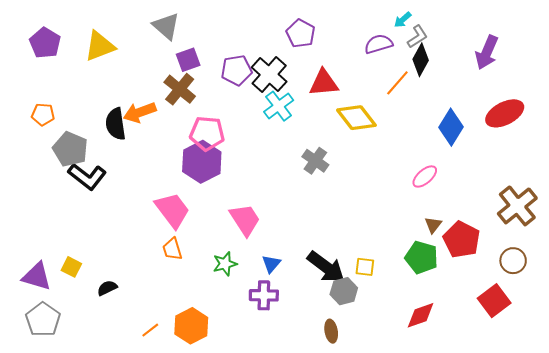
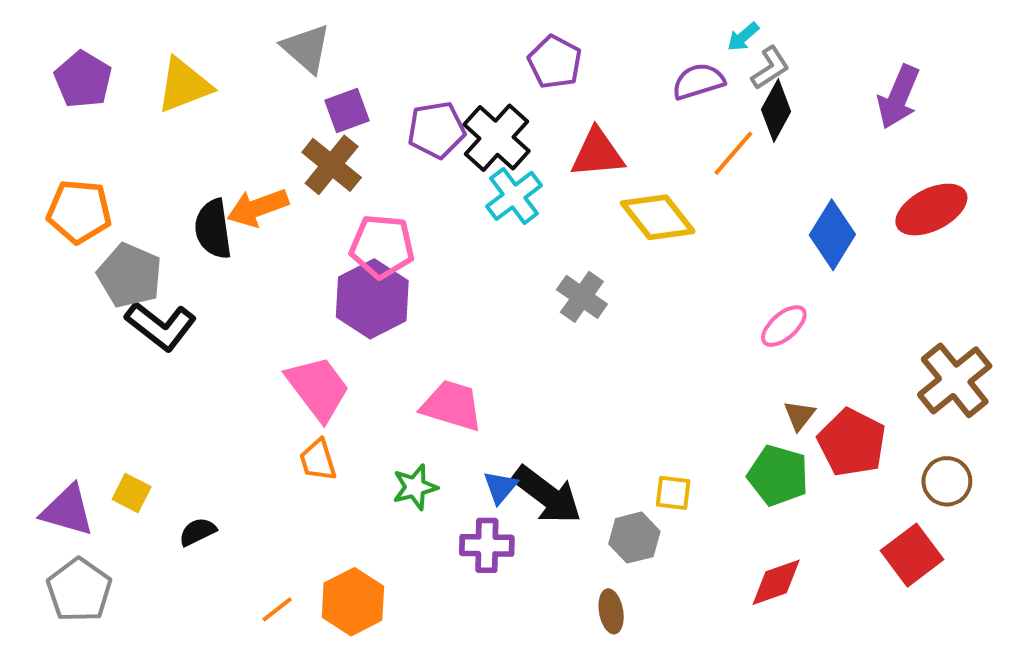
orange pentagon: (43, 114) -> (79, 211), size x1.5
pink trapezoid: (245, 220) -> (452, 406), turned -40
black arrow: (326, 267) -> (547, 495), moved

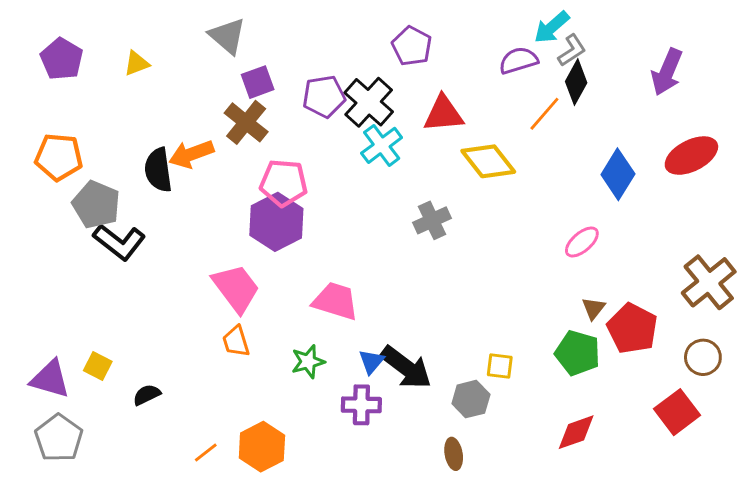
cyan arrow: (743, 37) -> (552, 27), size x1.5
yellow triangle: (184, 85) -> (137, 63), size x0.6
gray cross: (582, 297) -> (432, 220), turned 30

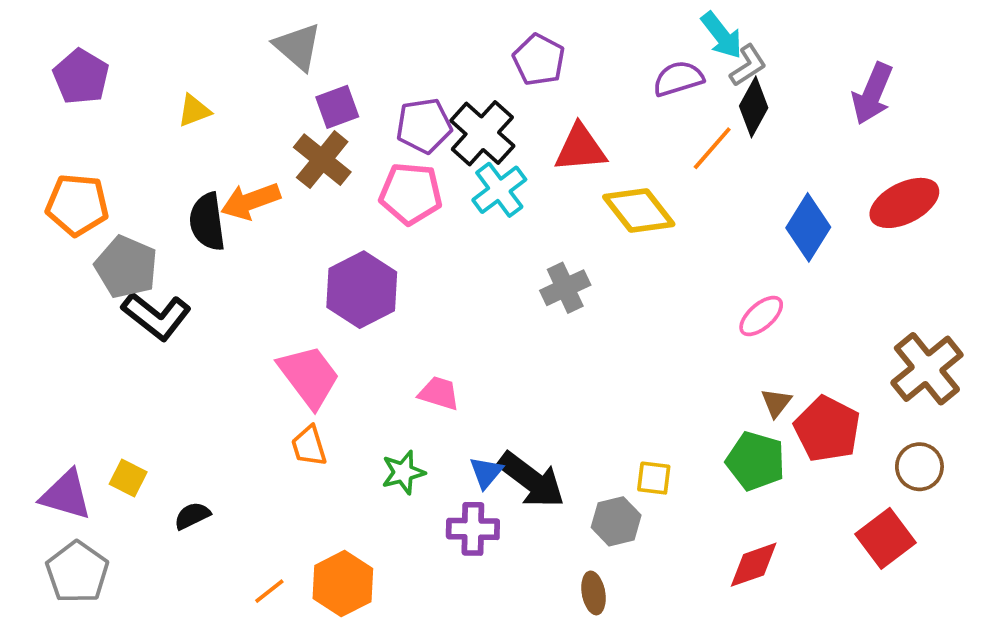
cyan arrow: (552, 27) -> (722, 35), turned -87
yellow triangle: (137, 63) -> (194, 111), moved
pink pentagon: (284, 183) -> (411, 194), moved
pink trapezoid: (335, 301) -> (439, 393), size x0.7

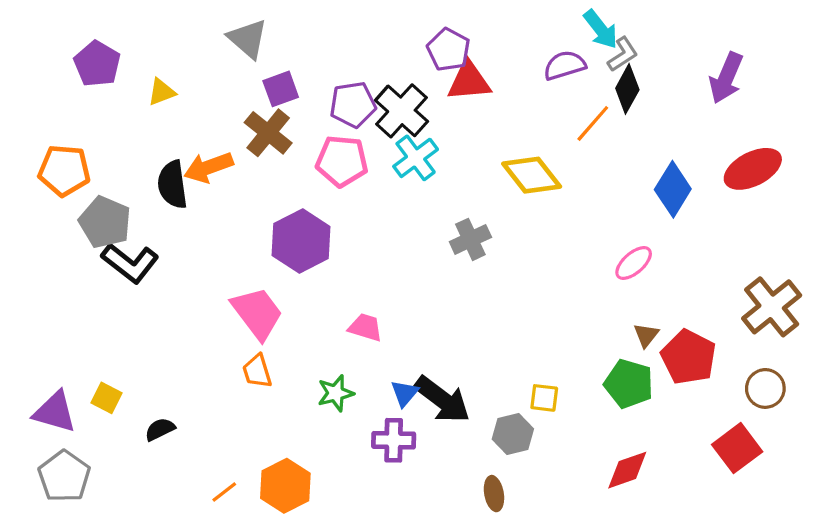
purple pentagon: (81, 77) -> (97, 64), moved
red triangle: (580, 148) -> (469, 81), moved

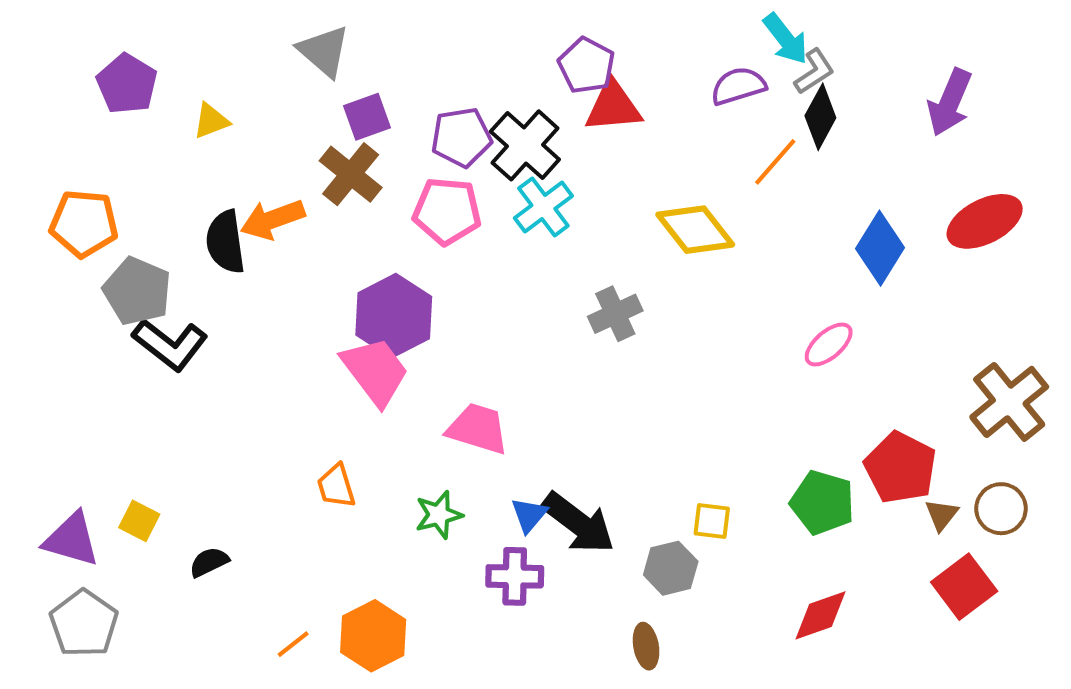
pink trapezoid: (257, 313) -> (375, 371), moved
pink trapezoid: (365, 327) -> (478, 429), size x1.4
brown triangle: (646, 335) -> (941, 515), moved

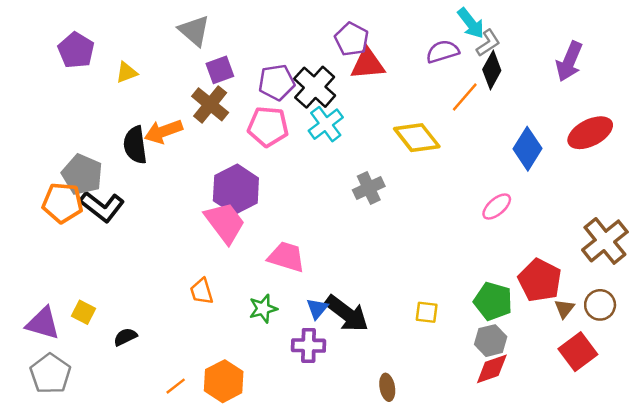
orange pentagon: (84, 223) -> (63, 203), moved
gray hexagon: (671, 568) -> (491, 341), moved

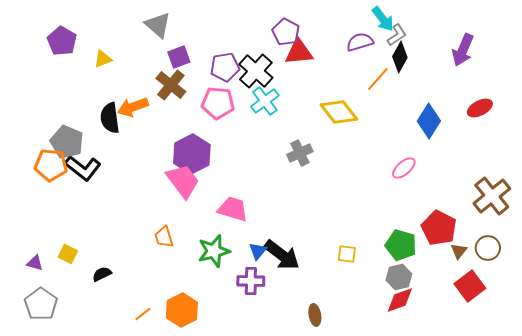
red ellipse: (590, 133) -> (480, 108), size x0.7
green star: (263, 309) -> (214, 251), size x1.4
purple triangle: (43, 323) -> (35, 263), size x0.6

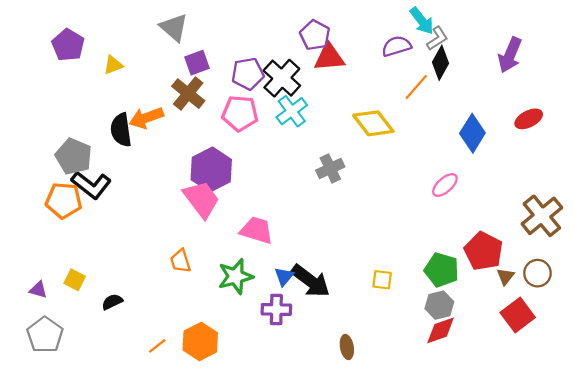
orange pentagon: (51, 165) -> (64, 200), moved

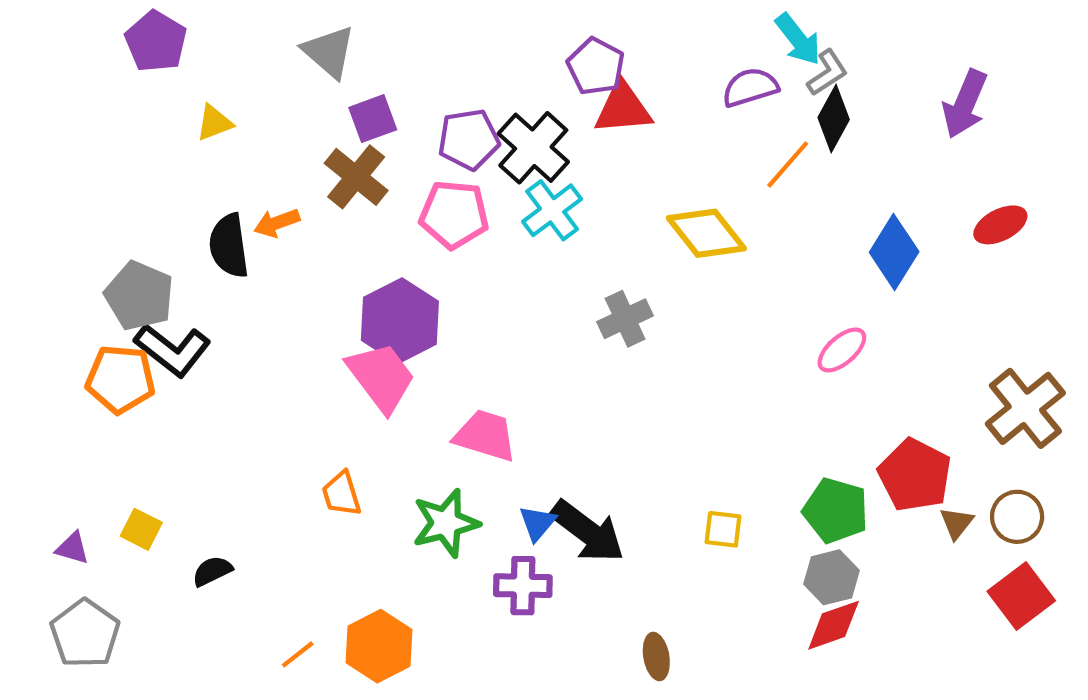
purple pentagon: (68, 45) -> (156, 41), moved
orange arrow: (146, 118) -> (277, 223), size x0.7
red square: (518, 315) -> (1021, 596), moved

